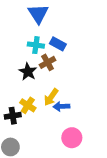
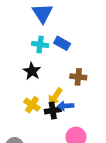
brown cross: (48, 62) -> (78, 77), moved, turned 35
black cross: (13, 116) -> (53, 110), moved

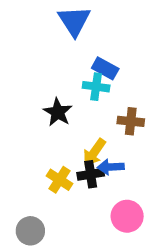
cyan cross: (40, 44) -> (96, 87), moved
yellow cross: (32, 105) -> (60, 180), moved

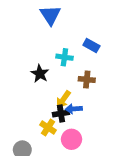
blue rectangle: (105, 68) -> (91, 46), moved
yellow cross: (60, 180) -> (48, 128), moved
pink circle: (127, 216) -> (71, 139), moved

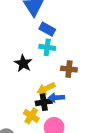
blue rectangle: (91, 46) -> (47, 29), moved
yellow arrow: (63, 99) -> (46, 88), turned 30

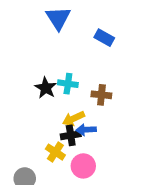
blue rectangle: (47, 29) -> (104, 38), moved
cyan cross: (47, 47) -> (68, 84), moved

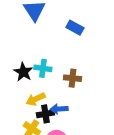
yellow arrow: (74, 119) -> (36, 99), moved

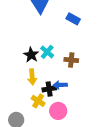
cyan cross: (43, 68) -> (47, 52), turned 32
yellow arrow: (36, 99) -> (32, 77), moved, turned -70

